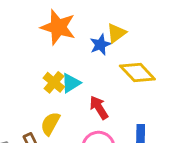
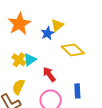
orange star: (58, 27) -> (19, 24), turned 30

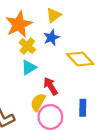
yellow triangle: (57, 25) -> (54, 15), moved
yellow cross: (19, 60) -> (27, 46), moved
yellow semicircle: (18, 87) -> (38, 102), moved

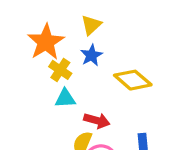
cyan triangle: (29, 67) -> (65, 98), turned 35
red arrow: (51, 86) -> (97, 121), turned 144

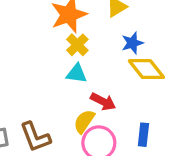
blue star: (91, 55) -> (132, 43), moved

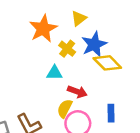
blue star: (132, 43) -> (94, 44), size x1.5
yellow cross: (77, 45) -> (67, 49), moved

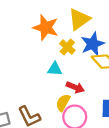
yellow triangle: (79, 18) -> (79, 19), size x1.5
orange star: (43, 29) -> (46, 28), turned -30

